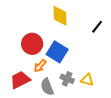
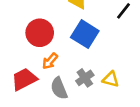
blue square: (57, 52) -> (85, 34), moved
gray cross: (67, 79) -> (85, 78), turned 32

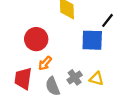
blue square: (85, 34) -> (92, 40), moved, turned -30
red trapezoid: (24, 79) -> (23, 79), turned -55

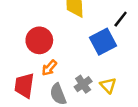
blue square: (92, 40) -> (103, 42), turned -30
yellow triangle: (97, 79) -> (108, 85), turned 32

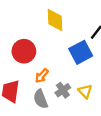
orange arrow: (49, 68) -> (42, 76), moved

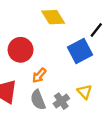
yellow diamond: (55, 20) -> (53, 17), turned -30
gray cross: (63, 90) -> (61, 101), moved

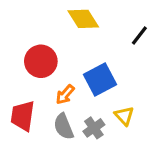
blue square: (80, 51) -> (100, 79), moved

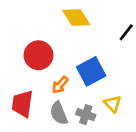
gray cross: (94, 128) -> (86, 115), turned -36

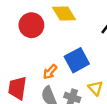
red circle: (39, 55) -> (31, 25), moved

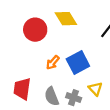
orange arrow: (50, 72) -> (53, 62), moved

